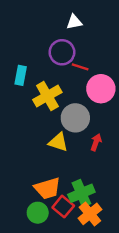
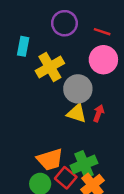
red line: (80, 67) -> (102, 32), moved
yellow triangle: (58, 142) -> (77, 113), moved

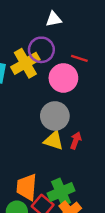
pink circle: (103, 60) -> (63, 78), moved
yellow cross: (50, 67) -> (25, 63), moved
orange trapezoid: (50, 159) -> (27, 187), turned 112

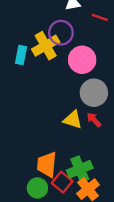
red line: (79, 58) -> (100, 17), moved
gray circle: (55, 116) -> (94, 93), moved
red arrow: (76, 141) -> (94, 120), turned -63

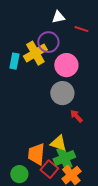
gray circle: (94, 93) -> (62, 93), moved
yellow triangle: (73, 120) -> (58, 143), moved
green circle: (37, 188) -> (19, 174), moved

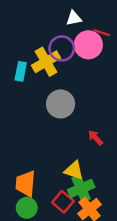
pink circle: (66, 65) -> (88, 45), moved
gray circle: (62, 93) -> (61, 104), moved
orange trapezoid: (36, 154) -> (26, 184), moved

